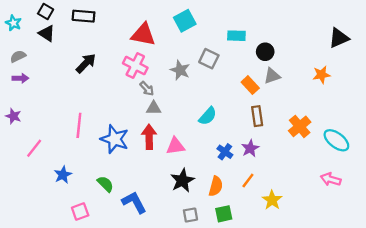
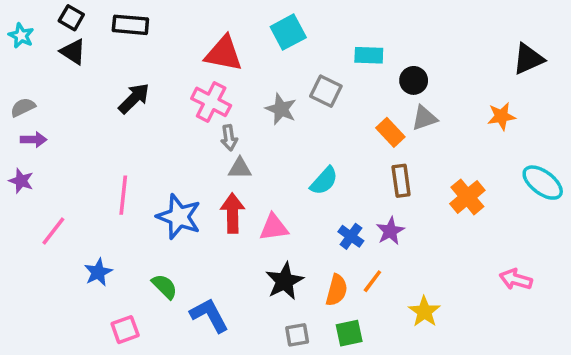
gray semicircle: (18, 56) -> (23, 107), moved
purple arrow: (20, 78) -> (34, 140), moved
gray arrow: (147, 89) -> (229, 138), turned 35
cyan ellipse: (336, 140) -> (543, 183), moved
orange line: (248, 180) -> (372, 281), moved

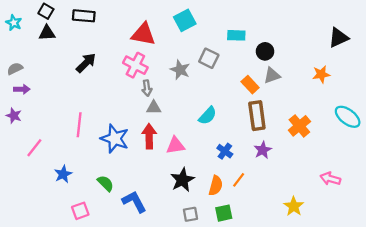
black triangle: (73, 52) -> (47, 33), turned -36
brown rectangle: (401, 181) -> (257, 116), size x1.4
purple star: (390, 231) -> (263, 150), moved
yellow star: (424, 312) -> (294, 206), moved

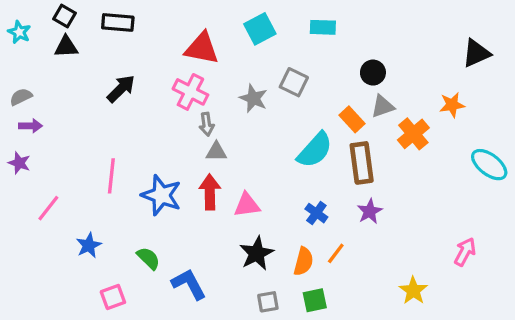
cyan rectangle: (236, 35) -> (323, 27), moved
cyan semicircle: (208, 116) -> (315, 150), moved, size x1.4
orange cross: (299, 126) -> (413, 134), moved
pink arrow: (330, 179) -> (465, 252), turned 102

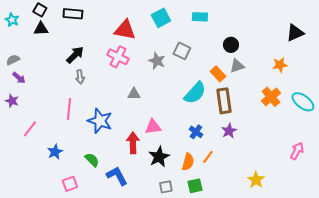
gray arrow: (207, 124) -> (80, 77), moved
purple arrow: (31, 126) -> (19, 78), turned 40
orange cross: (413, 134) -> (271, 97), moved
red arrow: (210, 192) -> (133, 143), moved
pink arrow: (465, 252) -> (297, 151), moved

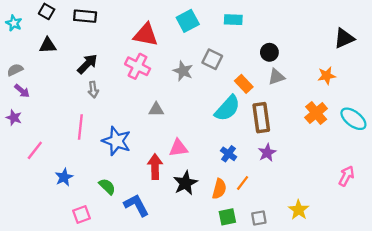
black triangle: (41, 29) -> (48, 45), moved
orange rectangle: (218, 74) -> (244, 84), moved
gray square: (166, 187) -> (259, 218), moved

